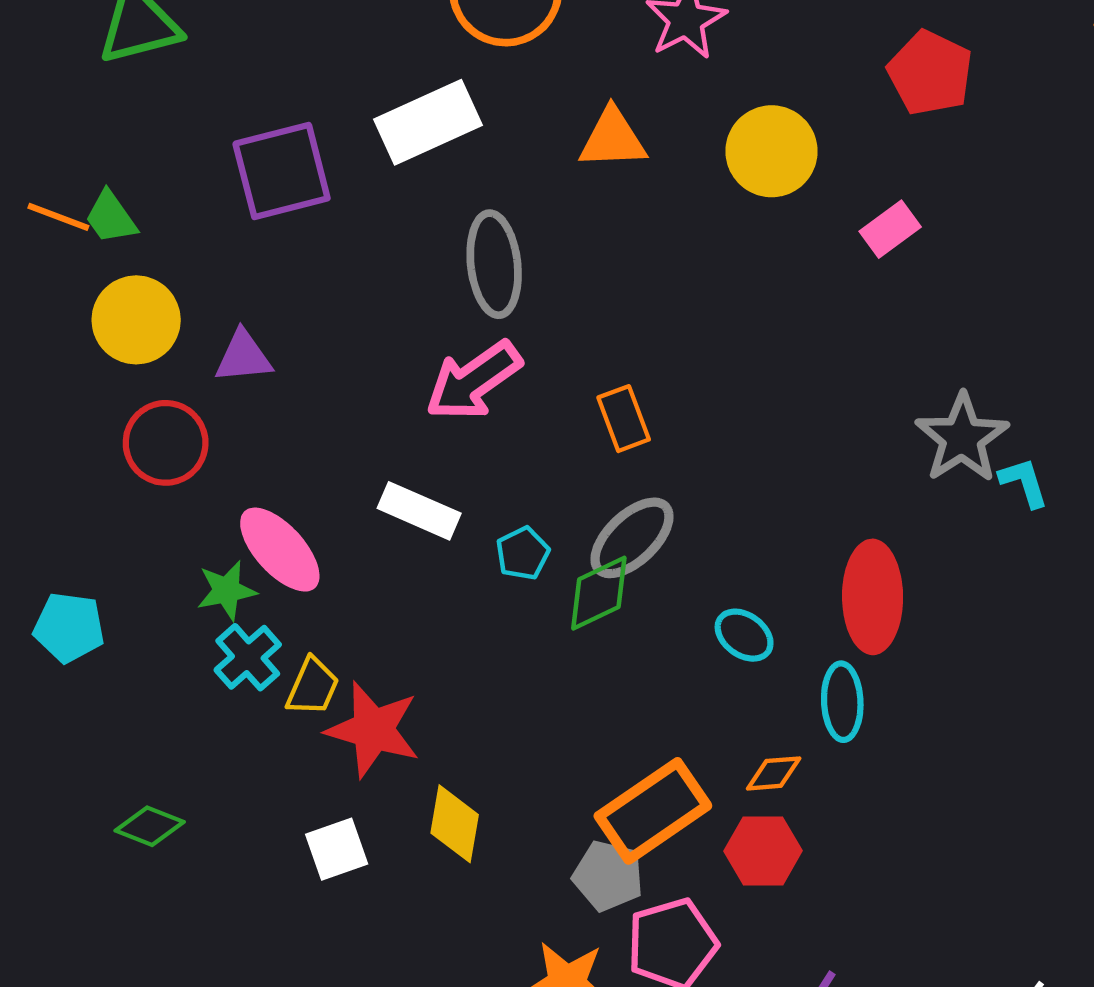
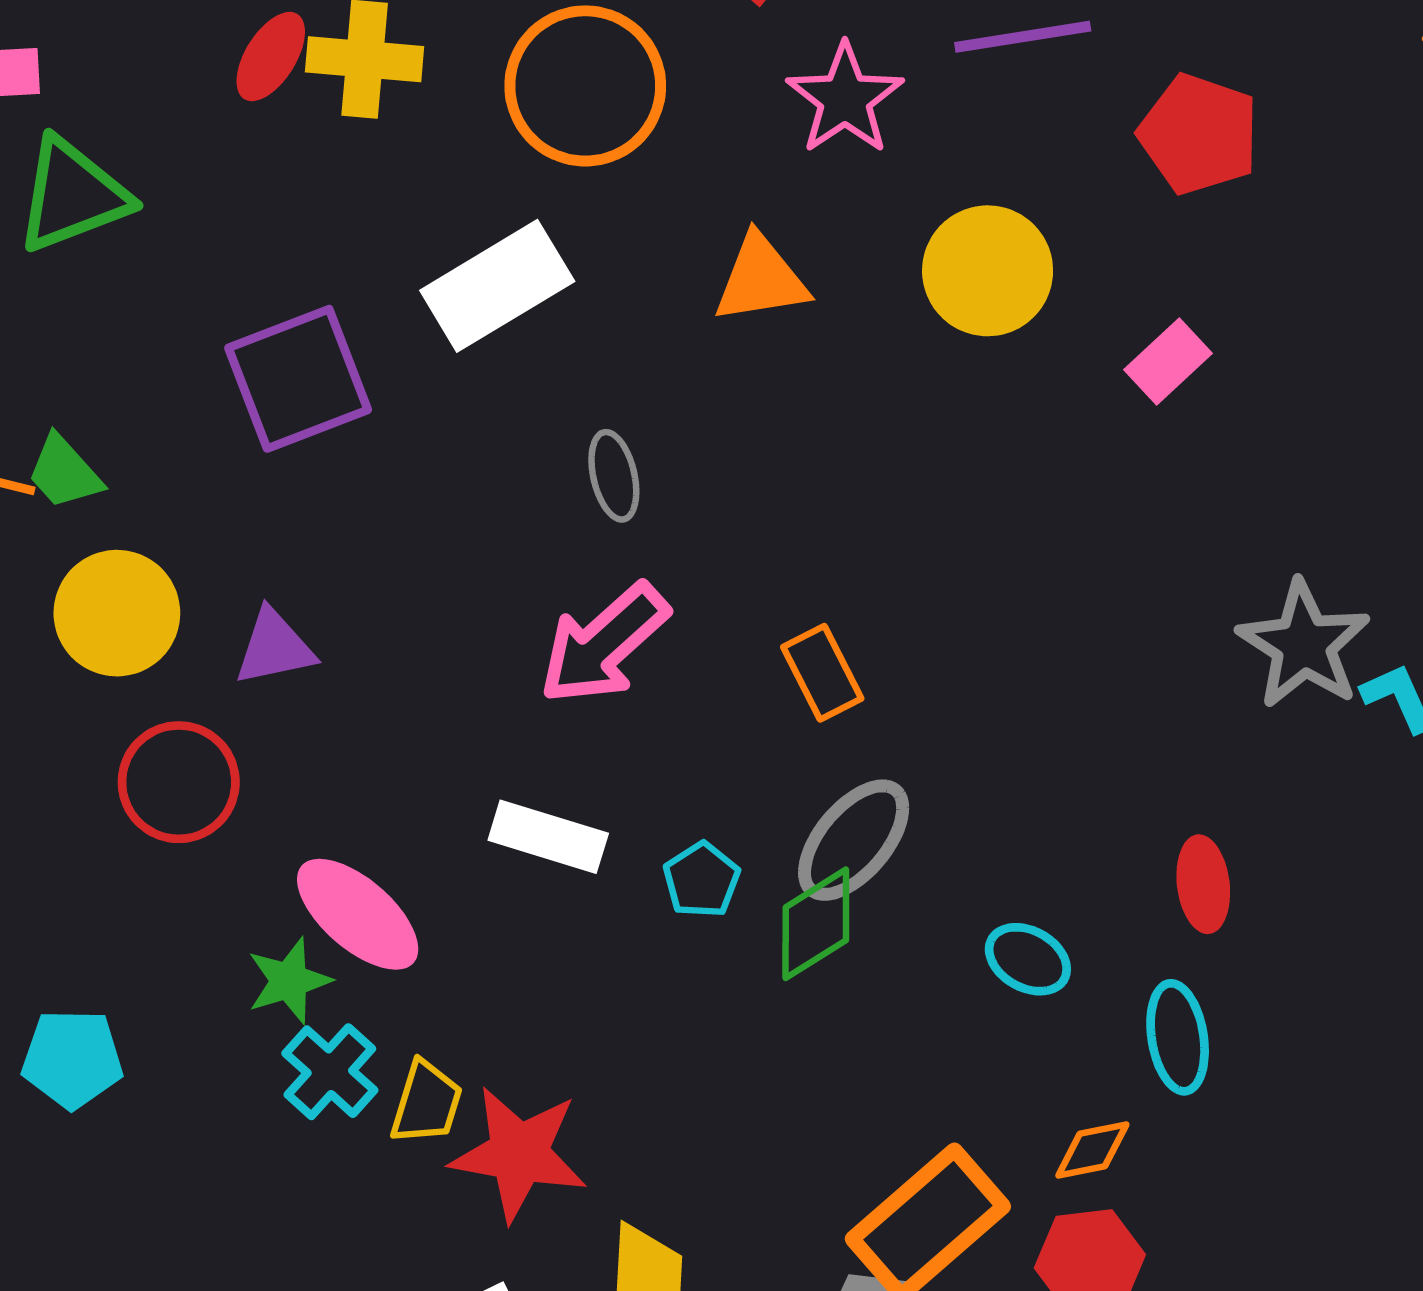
gray ellipse: (494, 264) -> (614, 476), size x0.6
red ellipse: (873, 597) -> (1203, 884), size x0.6

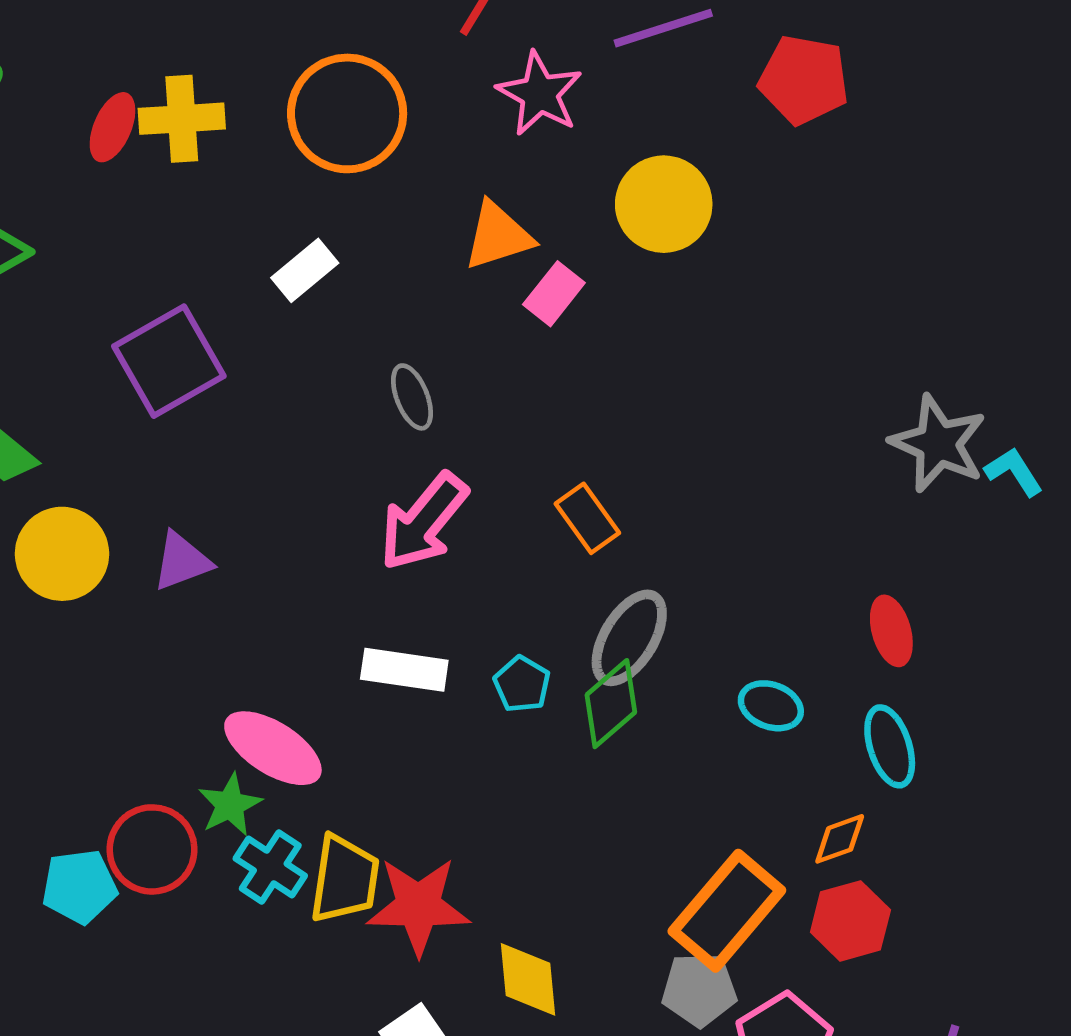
white rectangle: (497, 286) -> (305, 270), size x0.6
pink rectangle: (1168, 361) -> (554, 294), moved
red circle: (179, 782) -> (152, 849), moved
yellow trapezoid: (426, 1103) -> (345, 879), size x1.4

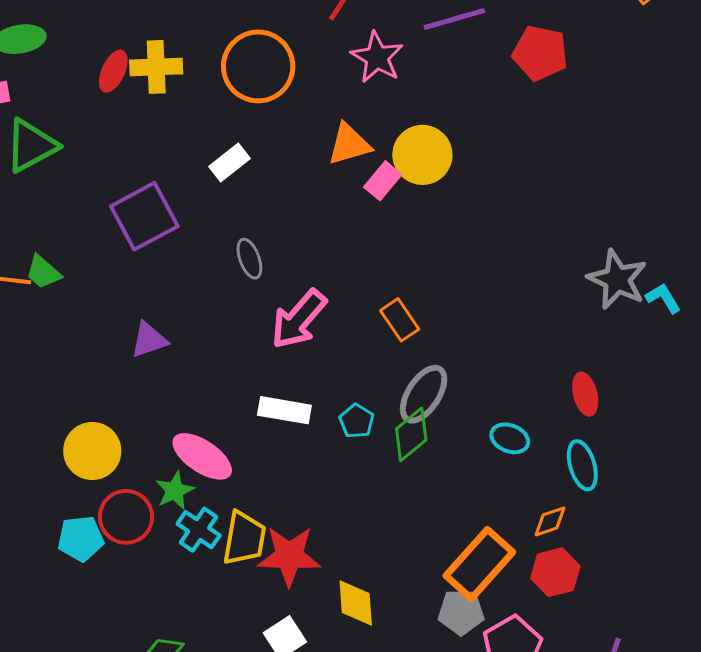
yellow circle: (664, 204) -> (422, 155), moved
gray ellipse: (412, 397) -> (249, 259), moved
yellow circle: (62, 554) -> (92, 451), moved

